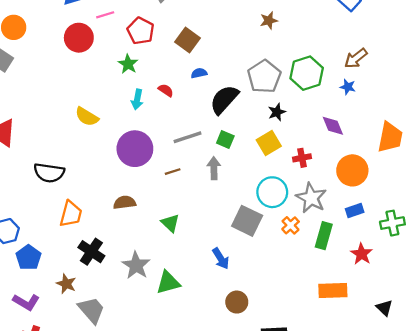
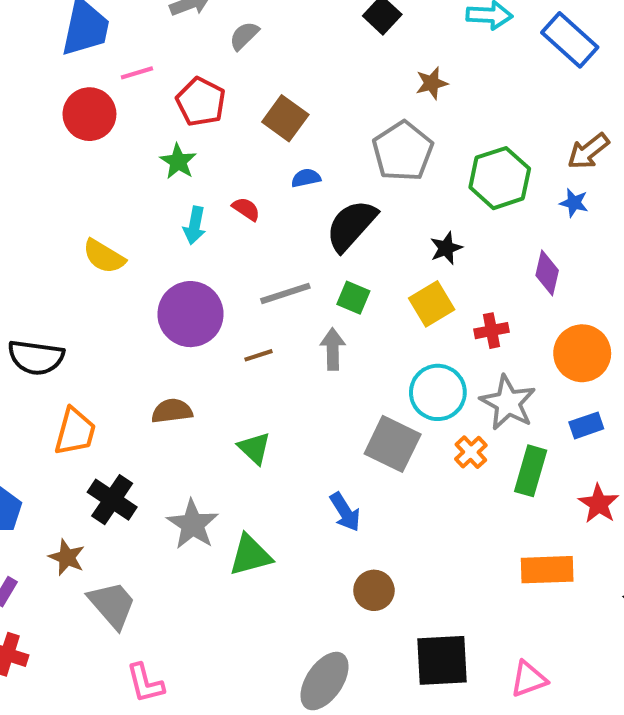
gray pentagon: (264, 77) -> (403, 151), moved
purple diamond: (333, 126) -> (547, 273), turned 35

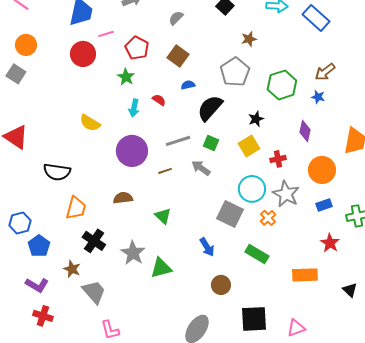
gray semicircle: (244, 36) -> (176, 18), moved
gray arrow: (333, 349) -> (201, 168), turned -54
green rectangle: (531, 471) -> (257, 254), moved, turned -75

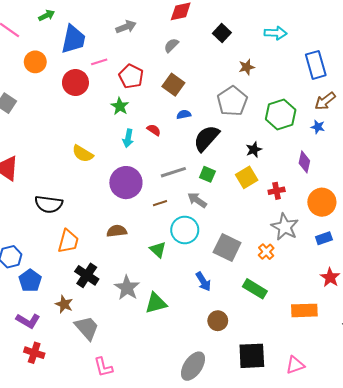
blue rectangle: (316, 18) -> (316, 65), moved, turned 32
orange circle: (26, 45) -> (35, 62), moved
cyan circle: (252, 189) -> (185, 230), moved

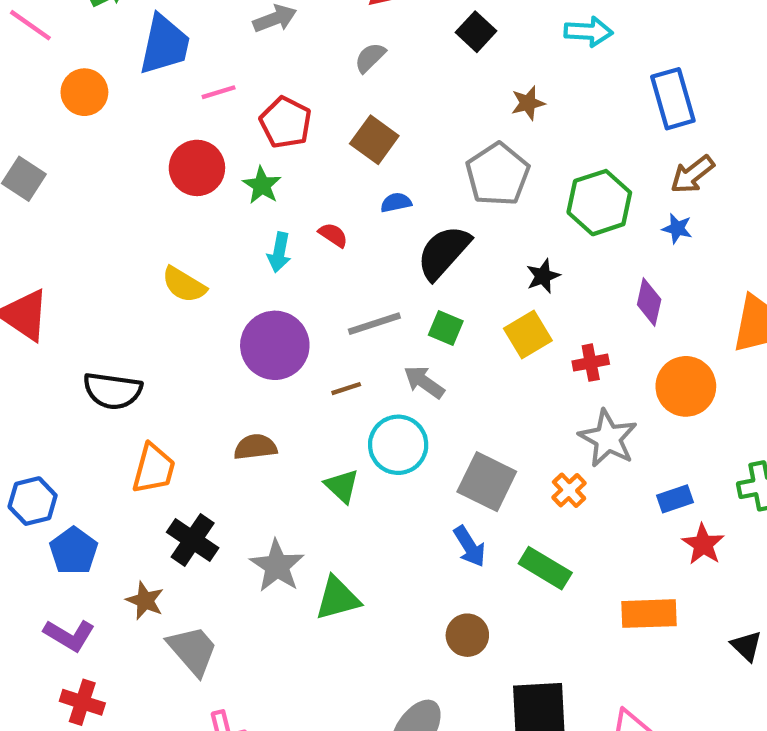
red circle: (75, 83) -> (197, 168), moved
blue rectangle: (324, 238) -> (675, 499), moved
blue arrow: (203, 282) -> (470, 546), moved

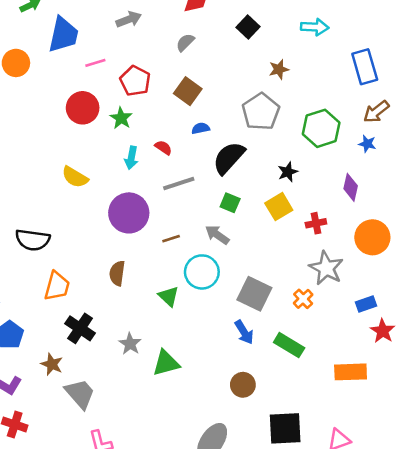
gray line: (374, 324) -> (179, 183), moved
brown semicircle: (255, 447) -> (117, 273), turned -75
gray star: (277, 566) -> (130, 344), size x0.7

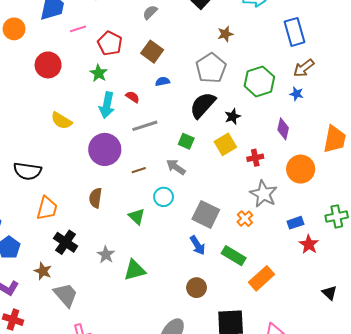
red circle: (83, 108) -> (48, 65), moved
cyan arrow: (131, 158) -> (107, 105), size x1.4
black semicircle: (229, 158) -> (203, 105), moved
cyan circle: (202, 272) -> (164, 197), size x0.7
orange rectangle: (351, 372) -> (261, 278), moved, turned -40

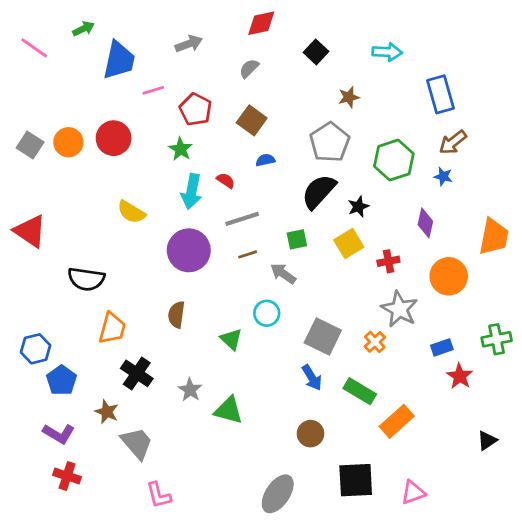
orange circle: (14, 29) -> (68, 142), moved
green square: (186, 141) -> (297, 239), turned -35
brown line: (139, 170) -> (248, 254), moved
green triangle: (135, 270) -> (228, 410), turned 30
black triangle: (329, 293) -> (487, 440), turned 42

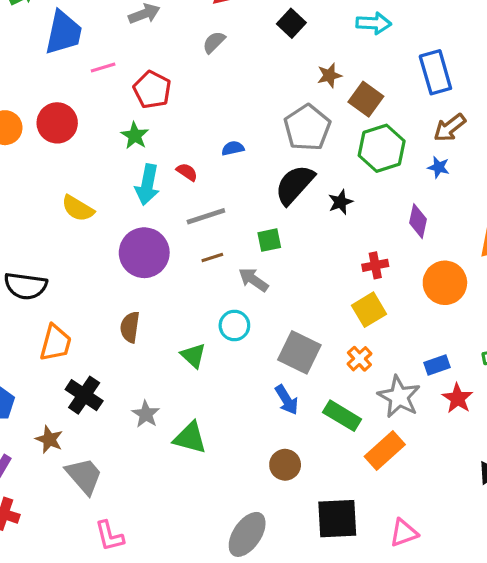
brown square: (252, 120) -> (366, 99), moved
yellow square: (349, 243) -> (369, 310), moved
gray star: (399, 309) -> (399, 397), moved

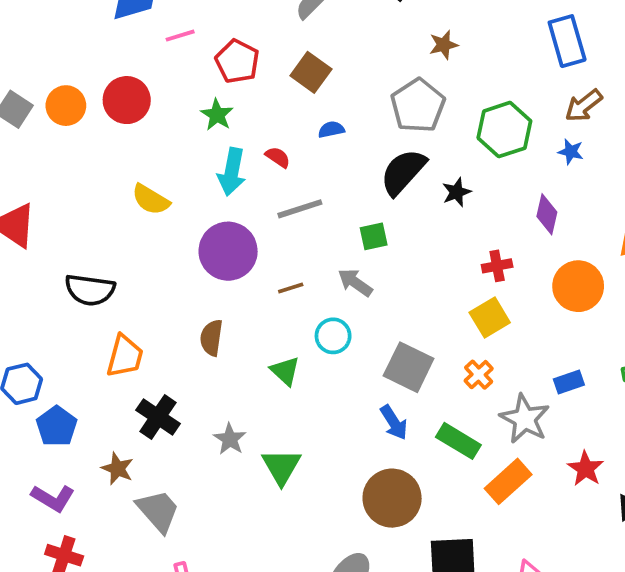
brown square: (366, 99) -> (311, 72), moved
brown line: (212, 257) -> (291, 288), moved
red star: (458, 398) -> (585, 469), moved
green triangle: (190, 438) -> (281, 467), turned 45
brown circle: (285, 465) -> (392, 498), size x1.6

